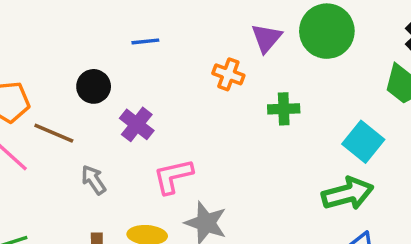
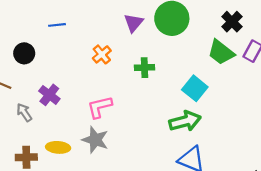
orange cross: (228, 74) -> (102, 54), moved, turned 30
purple cross: (137, 124) -> (49, 95), moved
pink L-shape: (173, 176) -> (100, 107), moved

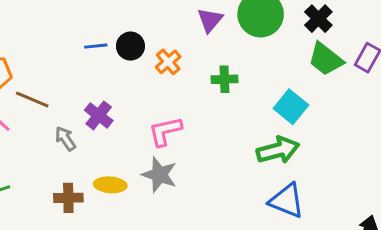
black cross: (232, 22) -> (318, 19), moved
blue line: (57, 25) -> (96, 46), moved
black circle: (24, 53) -> (130, 46), moved

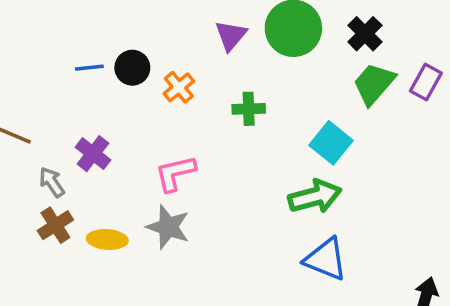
green trapezoid: (326, 59) -> (374, 84), turned 93
brown cross: (68, 198) -> (55, 225), moved, turned -32

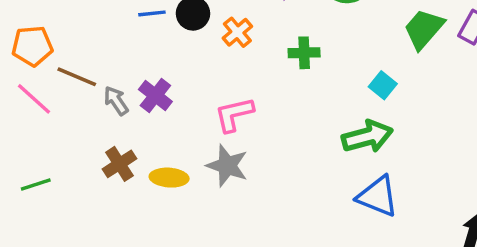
cyan square: (331, 143) -> (383, 85), size x0.7
gray arrow: (52, 182) -> (116, 101), moved

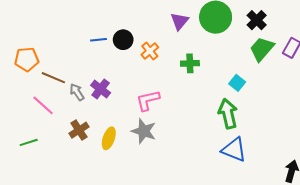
pink line: (34, 99) -> (43, 105), moved
green arrow: (367, 137) -> (228, 114), turned -88
yellow ellipse: (169, 178) -> (109, 138), turned -75

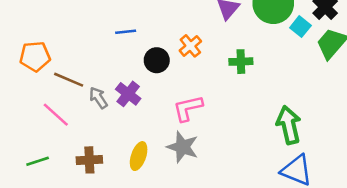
black circle: (123, 40) -> (157, 60), moved
cyan square: (237, 83) -> (300, 27), moved
brown cross: (79, 130) -> (89, 160), moved, turned 30

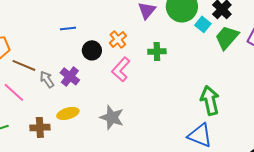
pink L-shape: (188, 108) -> (121, 69), moved, turned -35
green arrow: (289, 125) -> (210, 100), moved
yellow ellipse: (139, 156) -> (68, 113), moved, turned 55

